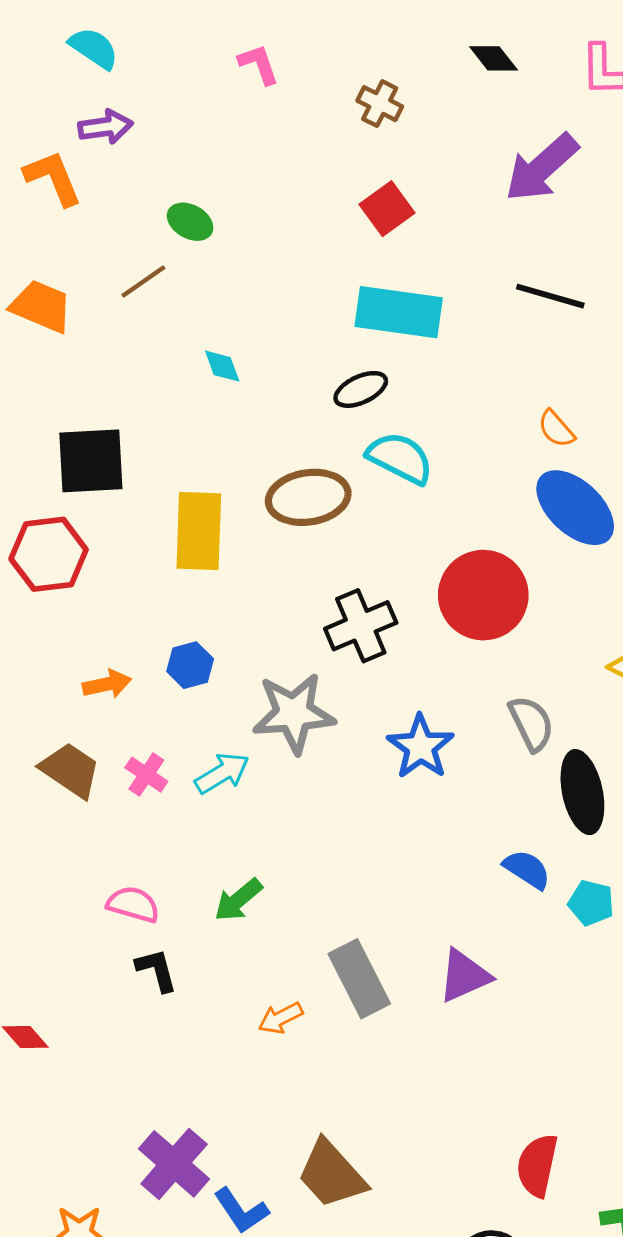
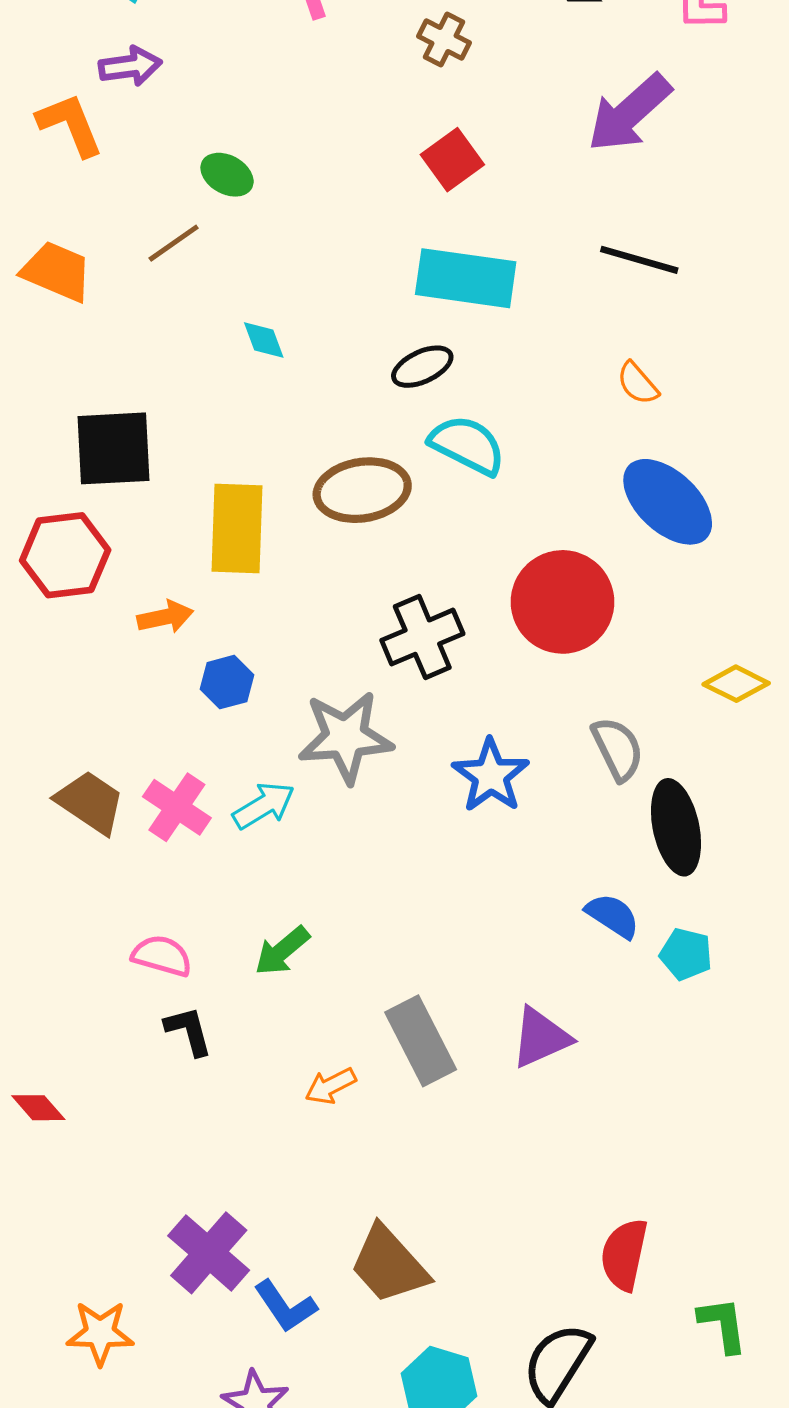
orange semicircle: (556, 429) -> (638, 383), moved
orange arrow: (107, 684) -> (165, 617), moved
pink cross: (146, 775) -> (177, 807), size x1.4

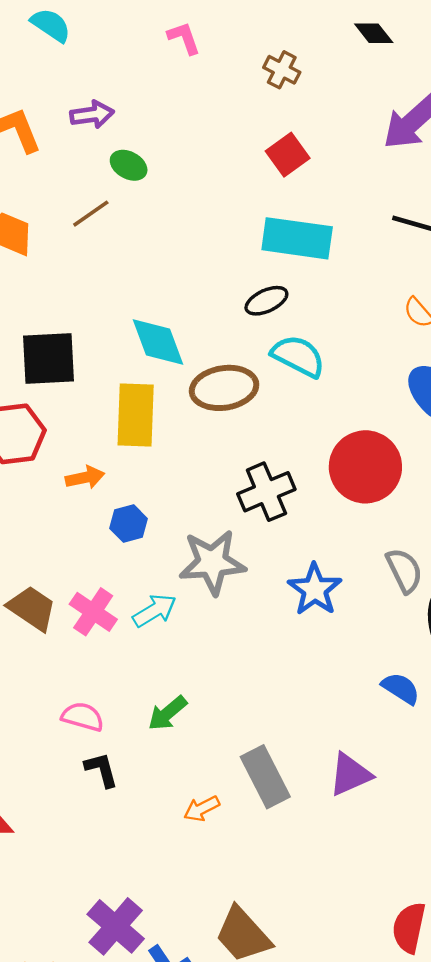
purple arrow: (130, 66) -> (92, 115), moved
cyan diamond: (264, 340) -> (158, 342), moved, size x1.8

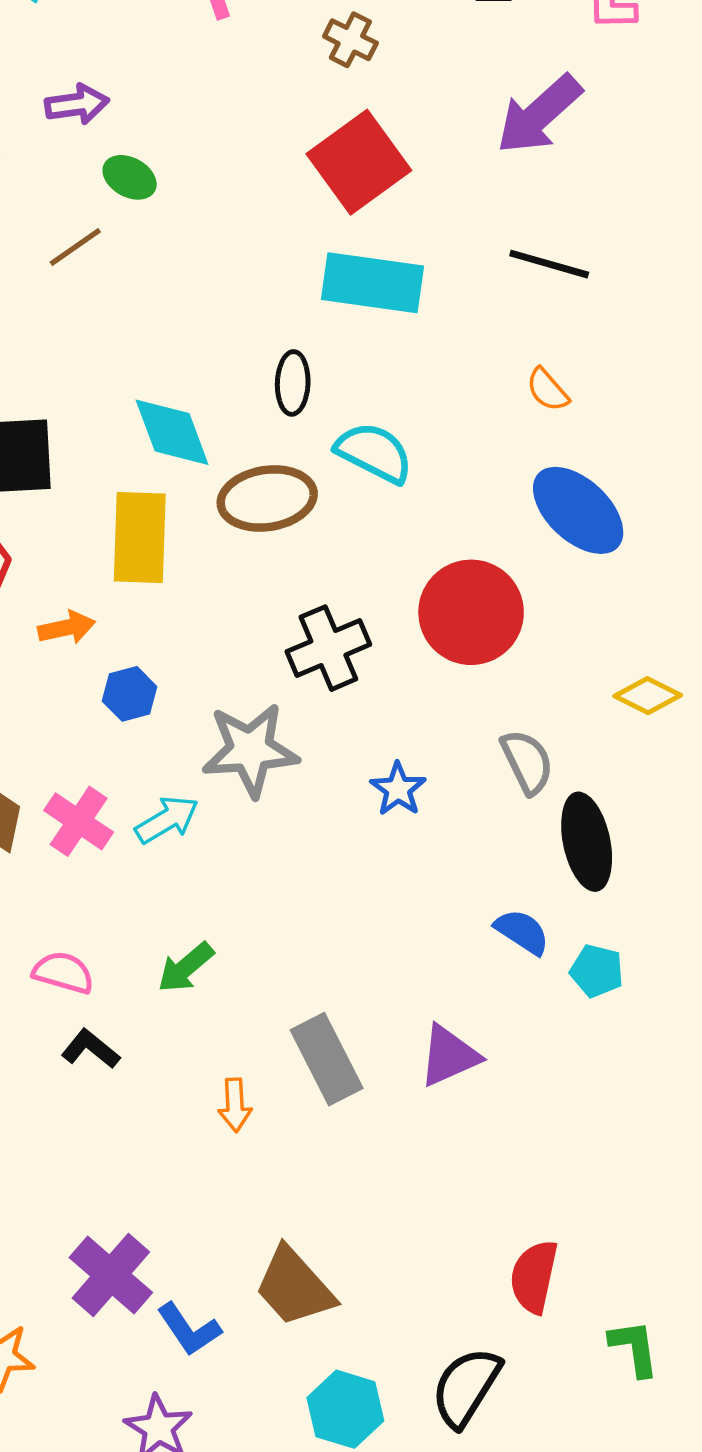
red square: (288, 155) -> (359, 162), size x1.6
black ellipse: (266, 301) -> (293, 383), moved, turned -63
blue star: (315, 589) -> (398, 789), size x0.7
black L-shape: (101, 770) -> (90, 1049), turned -36
orange arrow: (202, 809) -> (235, 1105), turned -66

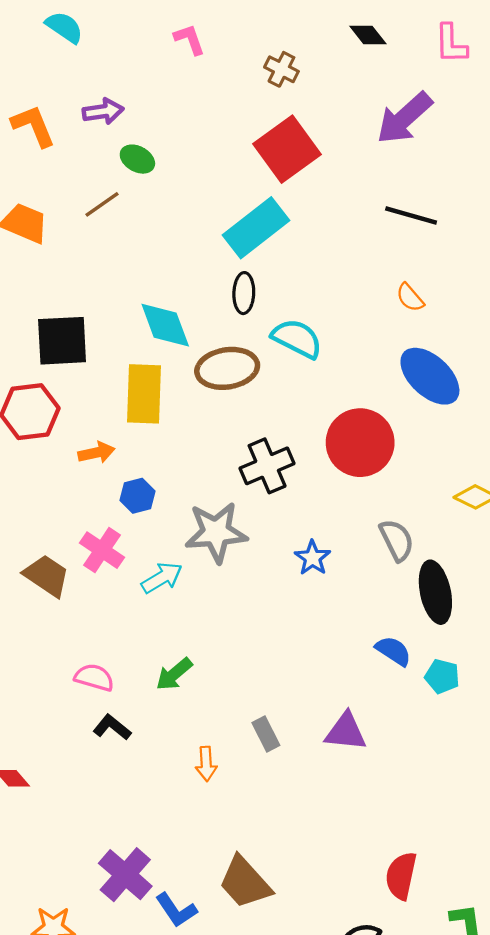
cyan rectangle: (373, 283) -> (256, 228), moved, turned -46
pink cross: (79, 821) -> (102, 550), moved
purple triangle: (449, 1056) -> (346, 732), turned 30
gray rectangle: (327, 1059) -> (266, 734), size x0.6

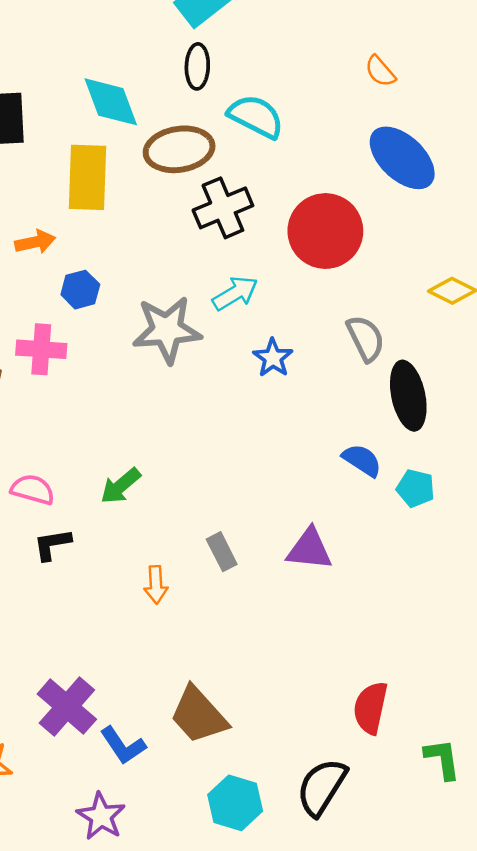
black cross: (267, 466) -> (223, 208), moved
pink cross: (102, 550) -> (41, 349), turned -30
cyan arrow: (162, 578) -> (235, 293), moved
black L-shape: (112, 727) -> (52, 544), turned -48

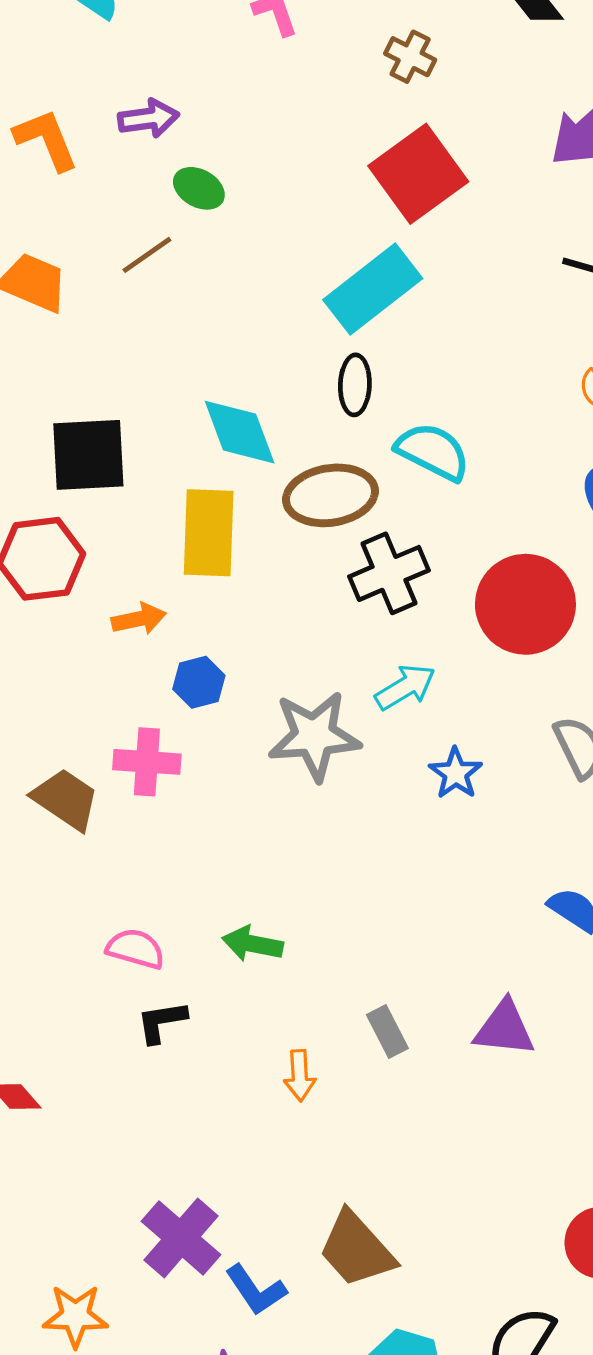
green arrow: (121, 486) -> (253, 944), turned 51

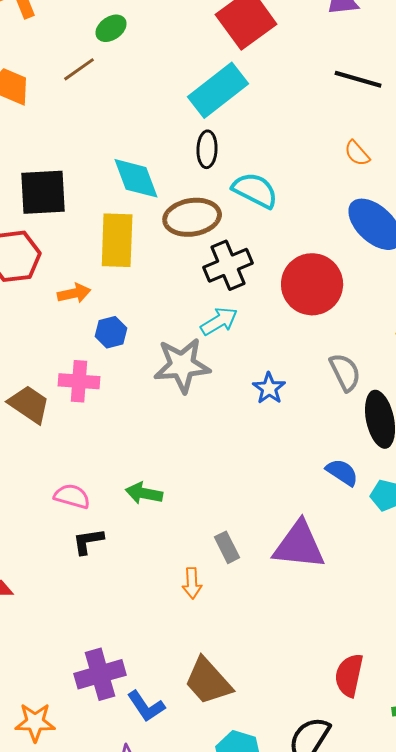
green ellipse: (199, 188) -> (111, 28), turned -64
cyan arrow: (405, 687) -> (219, 321), moved
purple triangle: (504, 1028) -> (299, 545), size x1.4
orange arrow: (300, 1075) -> (192, 583), moved
purple cross: (181, 1238) -> (100, 674), turned 33

